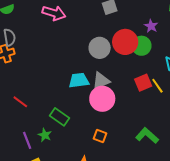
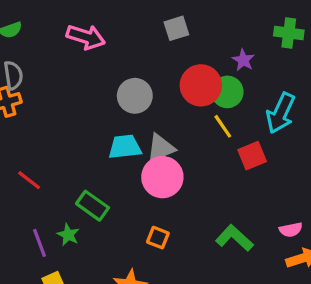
gray circle: (100, 48) -> (135, 96), moved
red square: (143, 83) -> (252, 156), moved
yellow line: (157, 86) -> (223, 126), moved

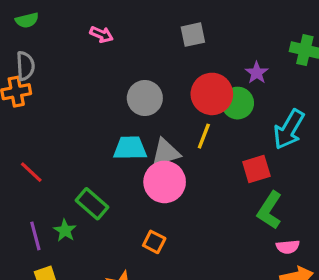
pink arrow: (86, 37) -> (101, 34), size x0.6
yellow line: (223, 126) -> (204, 136), moved, turned 50
green L-shape: (234, 238) -> (270, 210), moved, turned -105

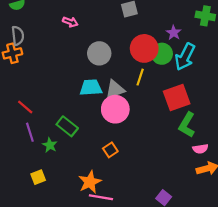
pink arrow: (101, 34) -> (70, 22), moved
cyan arrow: (289, 129) -> (185, 57), moved
red square: (256, 169) -> (177, 97), size x1.4
purple line: (35, 236) -> (30, 132), moved
orange square: (154, 242) -> (110, 150), turned 32

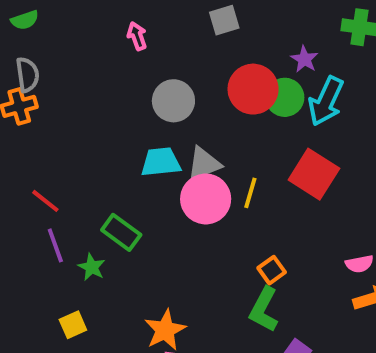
pink arrow: (70, 22) -> (137, 36), moved, turned -128
yellow line: (140, 77) -> (250, 193), moved
red square: (177, 97) -> (314, 174), turned -36
green L-shape: (187, 125) -> (264, 310), moved
orange square: (110, 150) -> (272, 270), moved

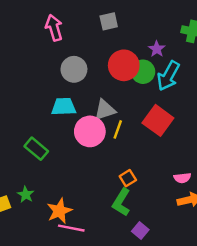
pink arrow: (137, 36) -> (54, 28), size x1.5
gray triangle: (204, 164) -> (105, 110), moved
green star: (92, 267) -> (26, 195), moved

